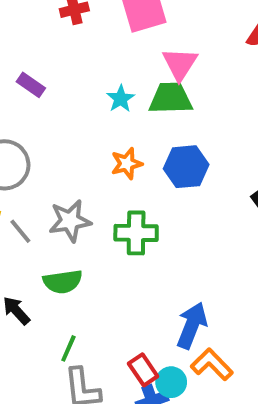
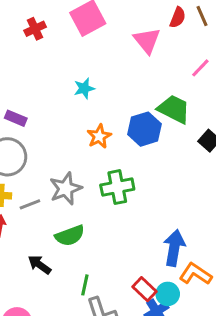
pink triangle: (180, 64) -> (147, 41), moved
purple rectangle: (31, 85) -> (16, 118), moved
green trapezoid: (171, 98) -> (174, 109), moved, turned 40
cyan star: (121, 99) -> (84, 88), turned 30
gray line: (20, 231) -> (30, 204), turned -60

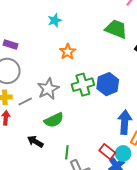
blue hexagon: (144, 129) -> (108, 84), moved

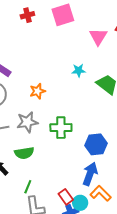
cyan star: (55, 20) -> (79, 70), moved
orange star: (68, 52) -> (38, 91), moved
blue hexagon: (108, 84) -> (96, 144), moved

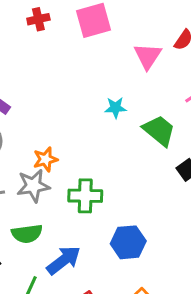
orange star: (38, 91) -> (45, 159), moved
blue hexagon: (96, 144) -> (128, 242), moved
blue arrow: (90, 174) -> (64, 260), moved, turned 30

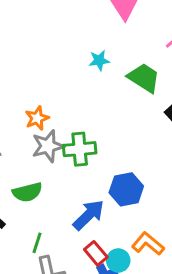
gray star: (33, 186) -> (48, 146), moved
blue arrow: (64, 260) -> (89, 215), moved

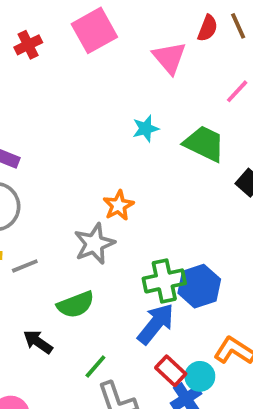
orange star: (37, 118) -> (118, 205), moved
green cross: (80, 149) -> (164, 281), moved
green line: (37, 243) -> (95, 367), turned 30

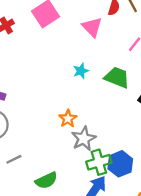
gray star: (94, 244) -> (84, 139), moved

